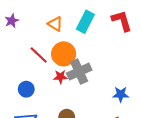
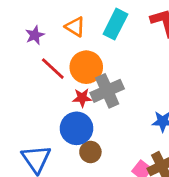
purple star: (12, 21) -> (35, 35), moved
blue circle: (26, 89) -> (77, 128), moved, size x1.5

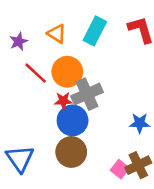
blue circle: (77, 128) -> (73, 120), moved
brown circle: (90, 152) -> (71, 152), size x1.5

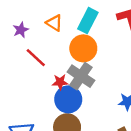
orange circle: (67, 72) -> (83, 48), moved
gray cross: (87, 94) -> (81, 76), turned -32

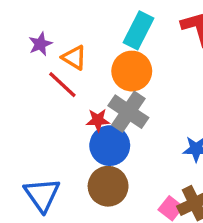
orange triangle: (54, 23) -> (74, 58), moved

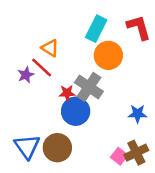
purple star: (40, 44) -> (26, 75), moved
orange circle: (132, 71) -> (108, 55), moved
brown circle: (108, 186) -> (57, 148), moved

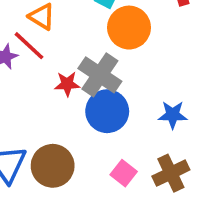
blue circle: (76, 111) -> (107, 111), moved
pink square: (119, 156) -> (124, 173), moved

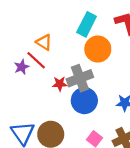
gray cross: (100, 75) -> (80, 78), turned 35

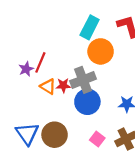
orange triangle: (44, 42) -> (48, 86), moved
red line: (36, 60) -> (40, 62), turned 70

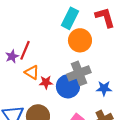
gray cross: (83, 80) -> (79, 73), moved
red star: (63, 85) -> (46, 82), moved

